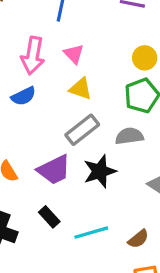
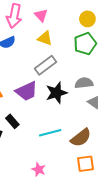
gray semicircle: (129, 136) -> (84, 83), moved
black rectangle: (49, 217) -> (12, 121), moved
brown semicircle: (138, 239) -> (81, 138), size x1.5

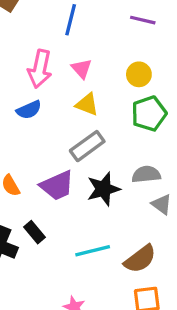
yellow circle: (87, 19) -> (139, 74), moved

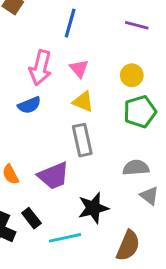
gray rectangle: (87, 146) -> (82, 140), turned -68
black star: (103, 189) -> (93, 208), moved
cyan line: (93, 251) -> (65, 238), moved
brown semicircle: (140, 259) -> (128, 246), turned -32

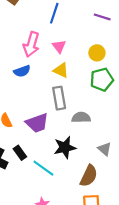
gray semicircle: (136, 168) -> (81, 117), moved
gray triangle: (149, 196) -> (105, 149), moved
cyan line: (65, 238) -> (43, 168), turned 45

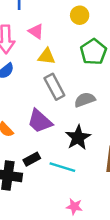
yellow circle: (97, 53) -> (80, 15), moved
purple trapezoid: (37, 123) -> (40, 121), turned 80
black rectangle: (20, 153) -> (32, 159), turned -64

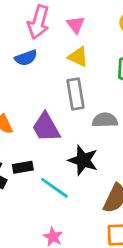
black star: (78, 138) -> (83, 160), turned 30

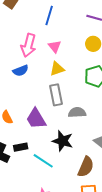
yellow triangle: (78, 57) -> (57, 69), turned -42

